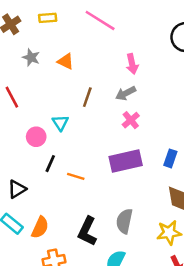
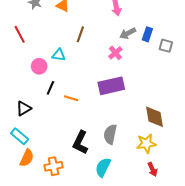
gray arrow: (126, 93) -> (128, 33), moved
cyan triangle: (60, 123) -> (59, 55), turned -48
blue rectangle: (170, 158) -> (147, 34), moved
orange semicircle: (40, 227) -> (27, 158), moved

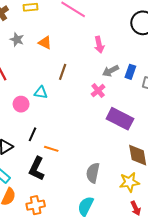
purple rectangle: (111, 86) -> (120, 119), moved, turned 40
black line: (50, 88) -> (32, 134), moved
orange line: (71, 98) -> (51, 149), moved
black L-shape: (80, 143) -> (37, 169), moved

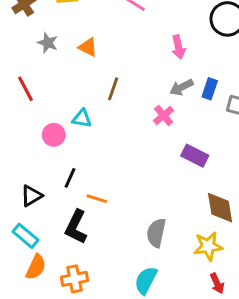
pink arrow: (99, 45) -> (178, 47), moved
purple rectangle: (120, 119) -> (195, 156), size x0.7

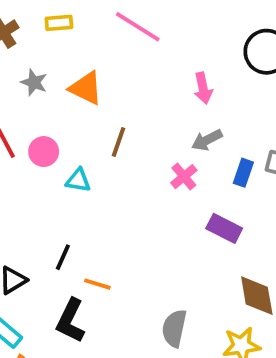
orange triangle: (88, 47) -> (86, 88), size x1.4
blue rectangle: (210, 89) -> (243, 173), moved
pink circle: (54, 135) -> (44, 152), moved

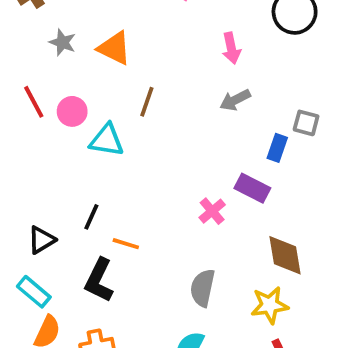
blue rectangle: (243, 173) -> (277, 148), moved
pink cross: (184, 177) -> (212, 211), moved
cyan triangle: (78, 180) -> (107, 140), size x1.4

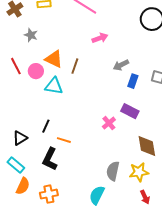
orange triangle: (114, 48) -> (54, 59), moved
pink arrow: (231, 48) -> (100, 38), moved, turned -98
blue rectangle: (277, 148) -> (133, 81), moved
gray semicircle: (203, 288) -> (113, 171), moved

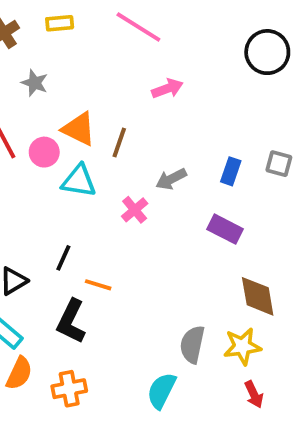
gray arrow: (121, 65) -> (171, 179), moved
pink cross: (109, 123) -> (135, 210), moved

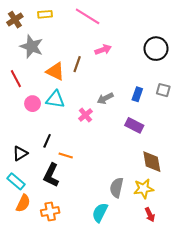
black circle: (267, 52) -> (156, 49), moved
gray star: (35, 83) -> (31, 47), size x1.6
brown line: (119, 142) -> (77, 64), moved
pink circle: (44, 152) -> (33, 104), moved

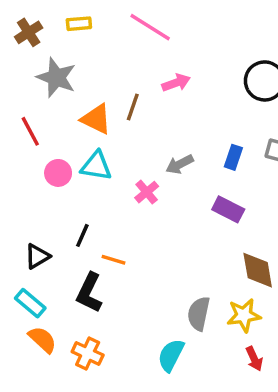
orange semicircle: (23, 203) -> (42, 340), turned -72
orange cross: (50, 211) -> (88, 353), turned 36

